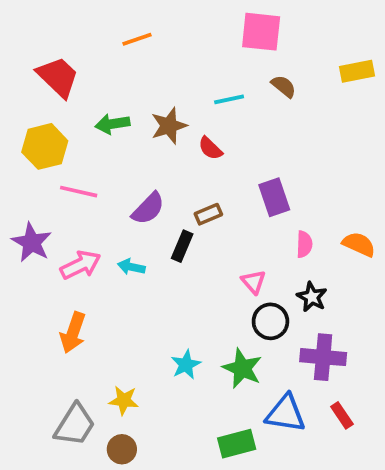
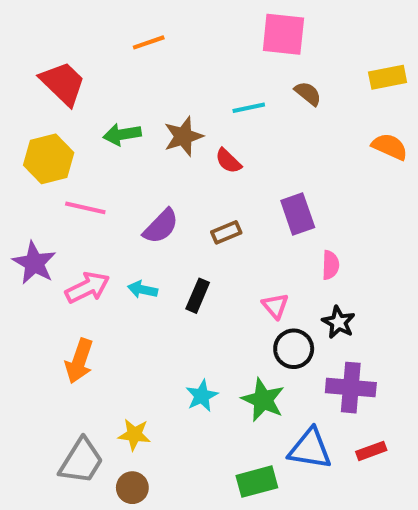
orange semicircle: (359, 244) -> (390, 147), moved
black rectangle: (182, 246) -> (198, 296), moved
red rectangle: (342, 415) -> (371, 451), turned -76

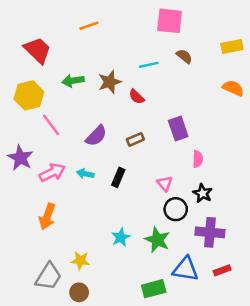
pink line: (85, 208) -> (51, 125), turned 40

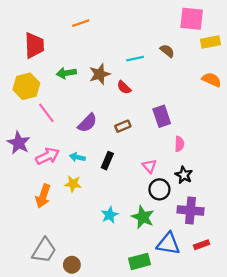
pink square: (170, 21) -> (192, 19), moved
red trapezoid: (37, 50) -> (34, 45), turned 44
yellow star: (80, 261) -> (73, 184), moved

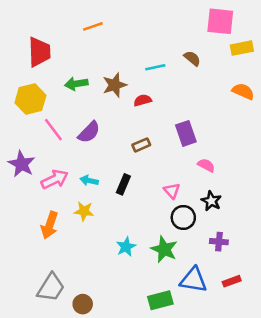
red semicircle: (124, 87) -> (143, 100), turned 120
purple semicircle: (87, 123) -> (89, 132), moved
pink semicircle: (179, 144) -> (206, 165), turned -64
purple cross: (190, 210) -> (219, 242), size x0.6

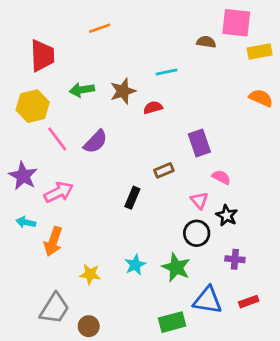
brown semicircle: (192, 58) -> (206, 42), moved, turned -30
brown rectangle: (141, 145) -> (164, 170), moved
cyan arrow: (89, 181) -> (26, 222), moved
pink triangle: (172, 191) -> (199, 200), moved
yellow star: (84, 211) -> (90, 274), moved

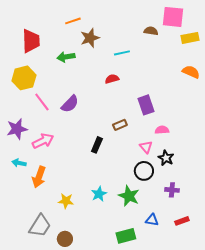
green arrow: (82, 90) -> (66, 57), moved
brown star: (123, 91) -> (90, 38), moved
purple star: (23, 176) -> (17, 129), turned 30
pink semicircle: (221, 177) -> (162, 130), turned -32
blue triangle: (208, 300) -> (152, 220), size x0.6

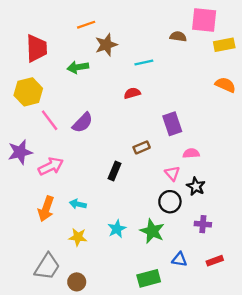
cyan arrow: (19, 163) -> (78, 204), moved

